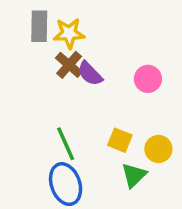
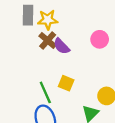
pink circle: (148, 79) -> (100, 39), moved
yellow square: (120, 140) -> (66, 83), moved

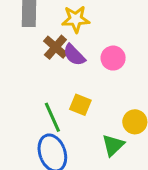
yellow star: (48, 20) -> (76, 19), moved
pink circle: (100, 39) -> (113, 58), moved

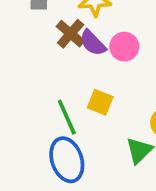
pink circle: (113, 58) -> (124, 47), moved

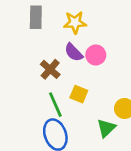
brown cross: (71, 34) -> (50, 69), moved

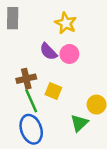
yellow star: (75, 22) -> (66, 23), moved, turned 30
brown cross: (50, 69) -> (26, 79), moved, turned 36

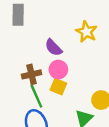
yellow star: (66, 23) -> (86, 32), moved
pink circle: (69, 54) -> (58, 70), moved

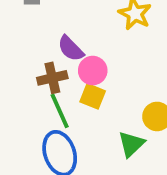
purple semicircle: (53, 48) -> (71, 49), moved

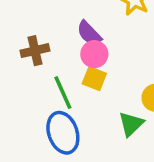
purple semicircle: (71, 49) -> (89, 33), moved
brown cross: (52, 78) -> (35, 51), moved

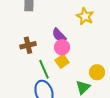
yellow square: (94, 79) -> (62, 61), turned 32

